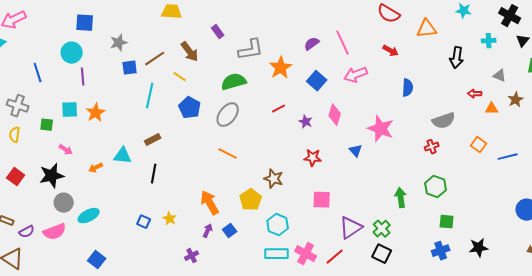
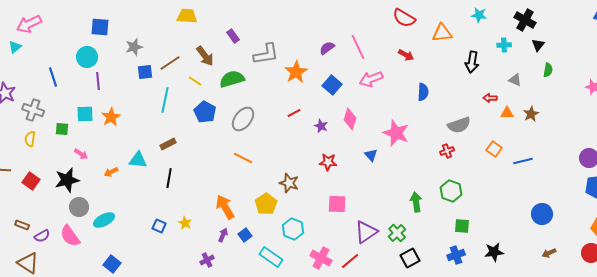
green semicircle: (234, 82) -> (232, 79), moved
brown star: (516, 100) -> (531, 114), moved
pink semicircle: (55, 232) -> (70, 236), turned 75
cyan rectangle: (277, 254) -> (271, 257), moved, turned 35
black square: (382, 254) -> (410, 258), moved, turned 36

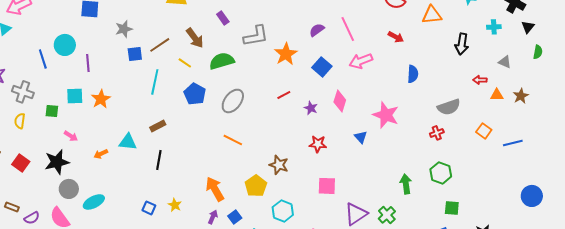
cyan circle: (87, 57) -> (65, 45), moved

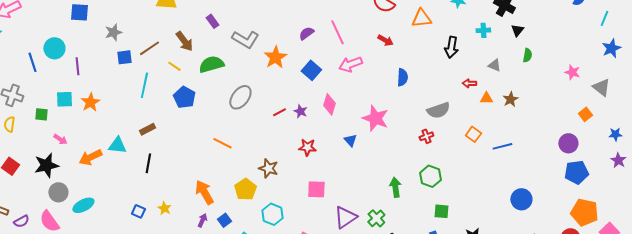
gray L-shape: (256, 36) -> (245, 39), turned 40
red line: (284, 95) -> (279, 112), moved
gray ellipse: (233, 101) -> (240, 97), moved
orange arrow: (101, 154) -> (90, 157), size x1.6

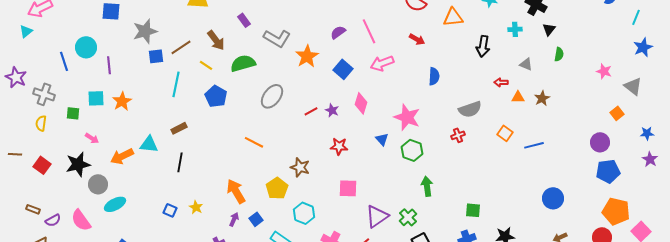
gray star: (113, 32) -> (145, 31), size x1.4
green hexagon: (430, 176) -> (412, 150), moved
gray circle: (58, 192) -> (98, 184), moved

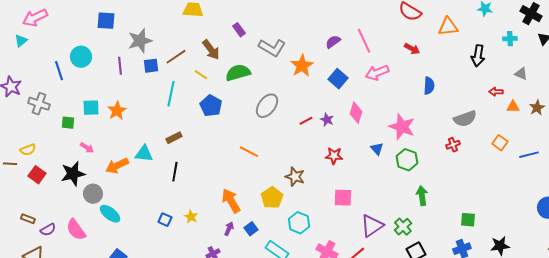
purple line: (109, 65) -> (120, 66), moved
yellow semicircle: (41, 123) -> (28, 150), moved, turned -119
cyan ellipse: (115, 204) -> (110, 214), turned 65

